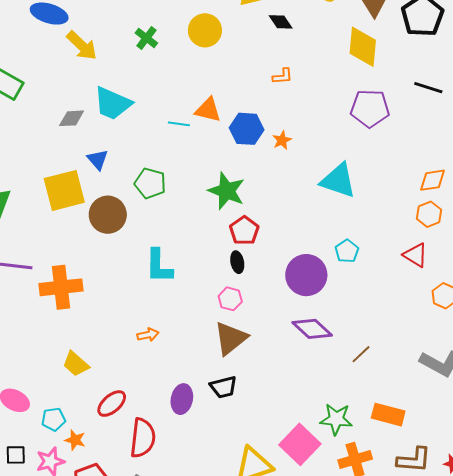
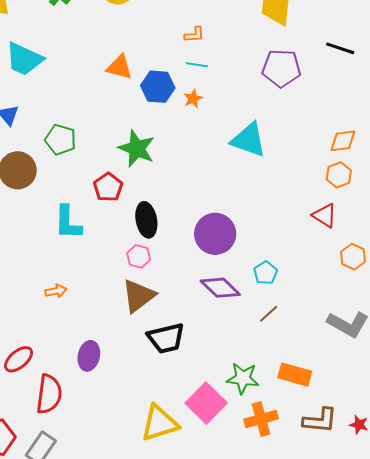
cyan line: (179, 124) -> (197, 65), moved
red pentagon: (244, 231) -> (108, 187), moved
cyan pentagon: (347, 251) -> (265, 273), moved
black ellipse: (237, 262) -> (146, 220), size x1.6
black trapezoid: (223, 387) -> (166, 338), moved, size x1.4

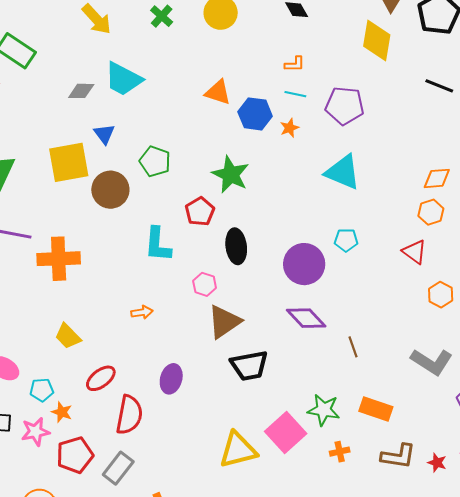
purple pentagon: (281, 68) -> (345, 106), moved
pink hexagon: (139, 256) -> (205, 284), moved
cyan pentagon: (265, 273) -> (346, 240), moved, turned 30
brown line: (269, 314) -> (353, 347), turned -70
orange cross: (261, 419) -> (340, 452), size x0.6

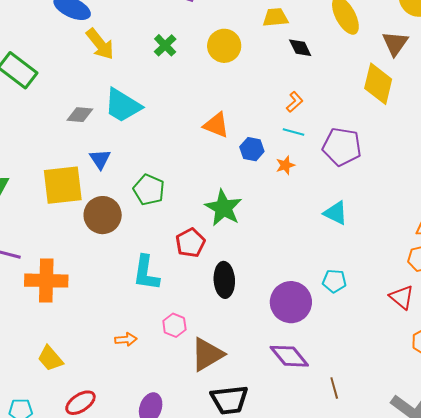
orange L-shape: (295, 64) -> (295, 102), turned -45
blue hexagon: (255, 114) -> (252, 149), size x0.7
cyan triangle: (343, 172) -> (336, 213), size x0.7
pink hexagon: (205, 284) -> (174, 325), moved

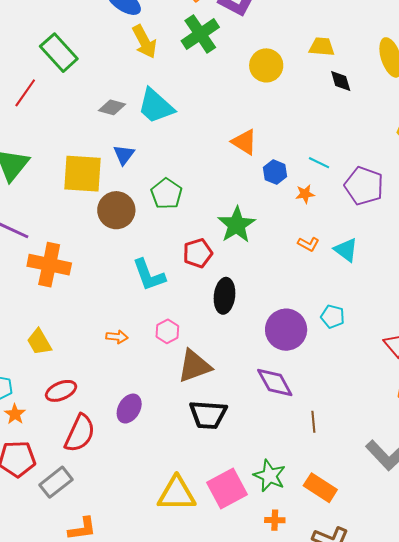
green cross: (165, 45) -> (200, 34), moved, size x1.6
orange L-shape: (295, 102) -> (308, 244), moved, turned 60
cyan L-shape: (146, 273) -> (149, 275), turned -39

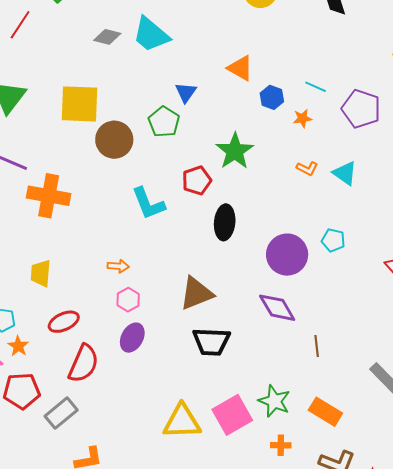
blue triangle: (124, 155) -> (186, 92), moved
pink hexagon: (167, 331) -> (128, 300), moved
yellow trapezoid: (39, 342) -> (41, 273), turned 36

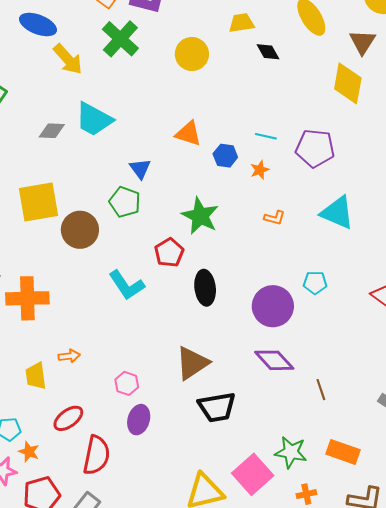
cyan triangle: (345, 173) -> (337, 213), moved, size x1.4
orange arrow: (118, 266) -> (69, 356), moved

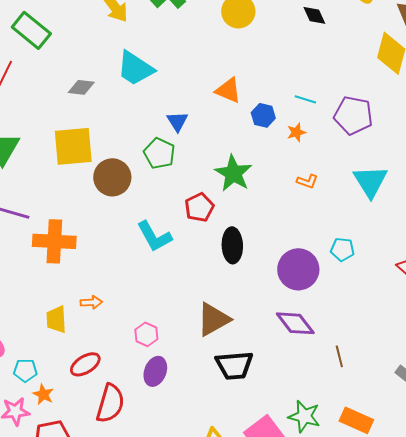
gray diamond: (52, 131) -> (81, 87), moved
cyan triangle: (337, 213) -> (370, 181), turned 30

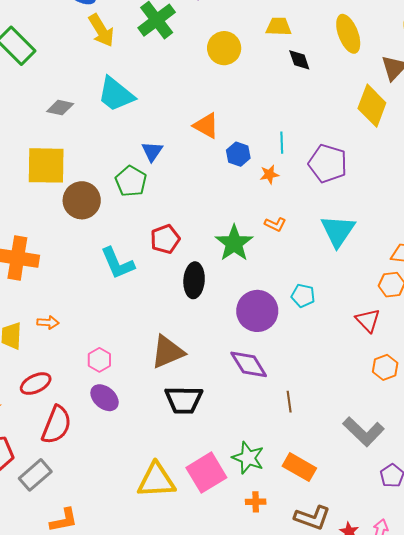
cyan line: (305, 99) -> (282, 143), turned 65
green star: (233, 173) -> (234, 243), moved
purple ellipse: (155, 371) -> (105, 398), turned -76

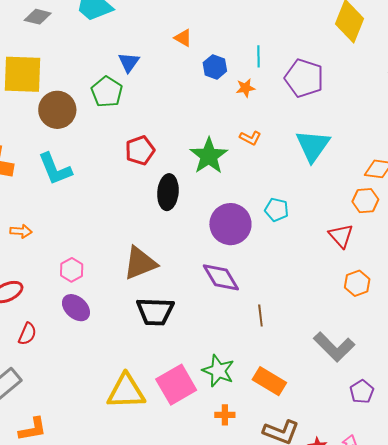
orange triangle: (206, 126) -> (183, 38), size x0.7
cyan L-shape: (117, 263) -> (55, 169), moved
red semicircle: (56, 425) -> (27, 334), size x0.6

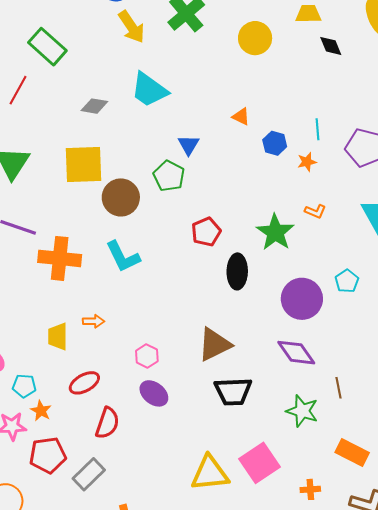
cyan pentagon: (277, 210) -> (347, 281), turned 30
red semicircle: (27, 334) -> (107, 423), size x1.4
green star: (218, 371) -> (302, 411), moved

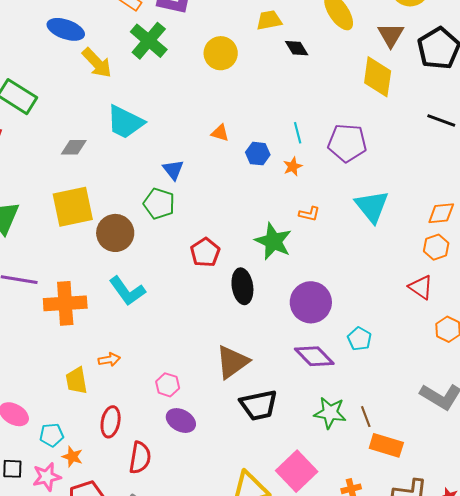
cyan pentagon: (347, 281) -> (359, 339), moved
red ellipse: (84, 383) -> (111, 422), turned -40
brown line: (338, 388) -> (366, 417), moved

